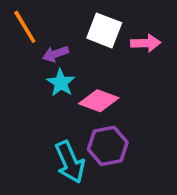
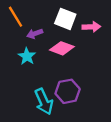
cyan star: (61, 83) -> (27, 56), moved
pink diamond: (99, 101) -> (62, 48), moved

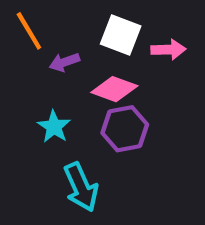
cyan star: (27, 56) -> (54, 127), moved
purple hexagon: (68, 91) -> (125, 129), moved

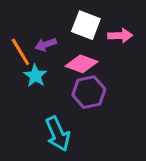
orange line: (29, 31) -> (20, 52), moved
cyan star: (54, 127) -> (35, 76), moved

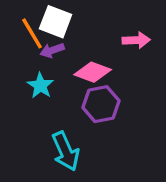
white square: (86, 25) -> (56, 22), moved
orange line: (20, 52) -> (32, 33), moved

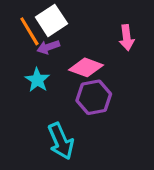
white square: (56, 22) -> (51, 20), turned 36
pink arrow: (136, 40) -> (127, 38), turned 85

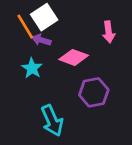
purple arrow: (48, 47) -> (41, 40), turned 36
purple hexagon: (94, 97) -> (94, 92), moved

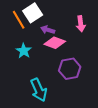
purple arrow: (41, 40) -> (48, 30), moved

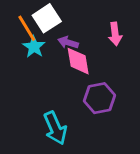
pink diamond: (55, 43) -> (78, 61), turned 60
cyan star: (24, 51) -> (34, 47), moved

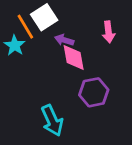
cyan star: (34, 47) -> (15, 45), moved

